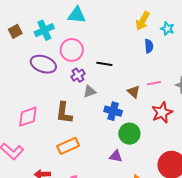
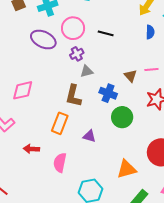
black line: (104, 64) -> (106, 33), moved
brown L-shape: (64, 113) -> (73, 96), moved
orange rectangle: (68, 146) -> (60, 123), turned -50
purple triangle: (116, 156) -> (89, 136), moved

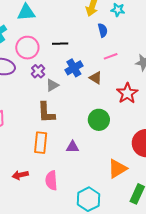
pink line: (151, 69) -> (111, 56), moved
blue cross: (108, 93) -> (74, 68), moved, turned -36

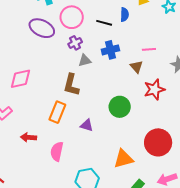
blue semicircle: (103, 30) -> (125, 15), moved
brown triangle: (96, 78) -> (136, 67), moved

